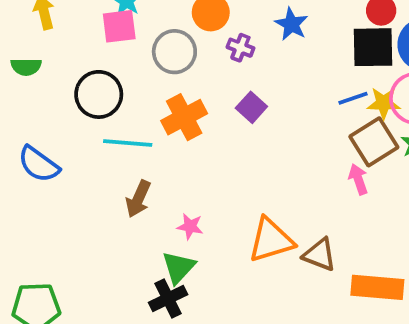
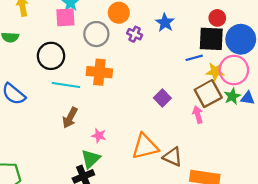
blue line: (353, 98) -> (194, 58), moved
purple square: (251, 107) -> (162, 98), moved
orange cross: (184, 117) -> (99, 72), turned 30

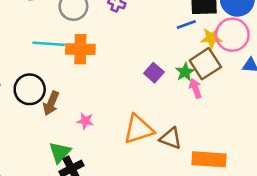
black circle: (51, 56) -> (30, 89), moved
cyan line: (66, 85) -> (49, 44), moved
green star: (232, 96) -> (185, 72), moved
green triangle: (91, 159) -> (60, 152), moved

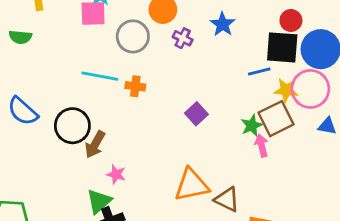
orange cross: (80, 49) -> (135, 86), size x0.6
purple square: (154, 73) -> (196, 114), moved
pink star: (85, 121) -> (116, 174), moved

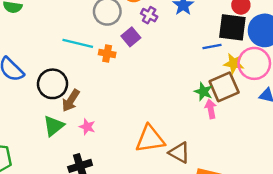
purple square: (196, 114) -> (131, 37), moved
green star: (252, 126) -> (203, 92), turned -30
green triangle: (99, 201) -> (54, 126), moved

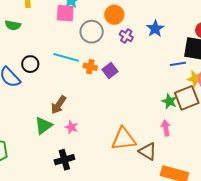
purple square: (131, 37) -> (110, 71), moved
black circle: (53, 84) -> (30, 64), moved, size x0.7
pink arrow: (211, 109) -> (166, 128), moved

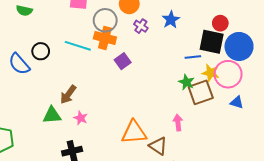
orange cross: (90, 67) -> (105, 38), moved, size x1.5
green star: (169, 101) -> (186, 82), moved
green triangle: (44, 126) -> (52, 115), turned 30

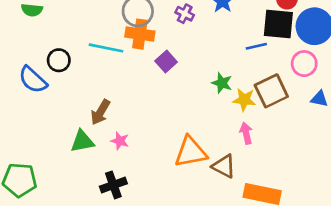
yellow star: (211, 73) -> (244, 100), moved
pink circle: (228, 74) -> (304, 64), size x0.7
green star: (186, 82) -> (222, 83), moved

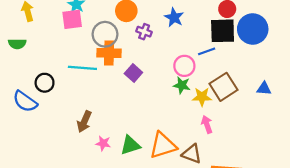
pink circle: (304, 64) -> (184, 66), moved
green triangle: (82, 141) -> (130, 145), moved

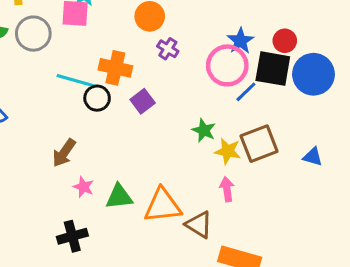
blue star: (174, 17) -> (240, 41), moved
gray circle: (105, 34) -> (33, 34), moved
blue line: (207, 51) -> (246, 92), turned -36
pink circle: (184, 66) -> (227, 65), moved, size x1.4
black circle: (45, 83) -> (97, 98), moved

